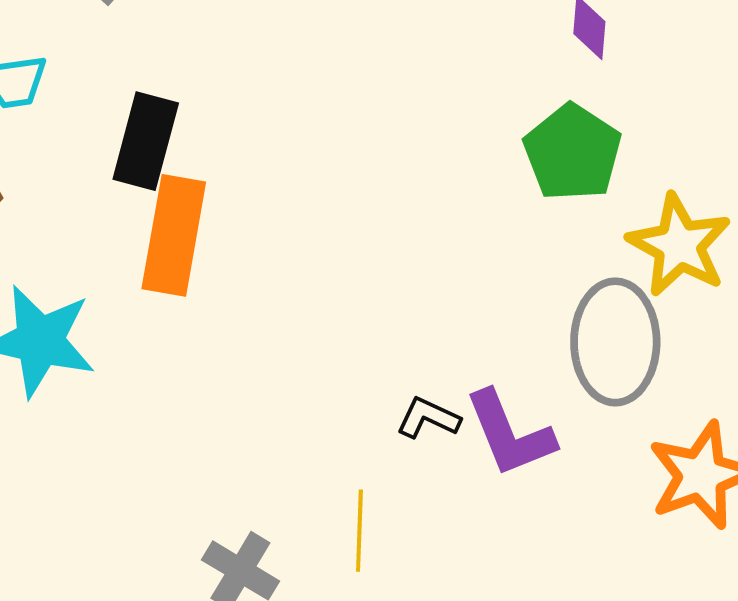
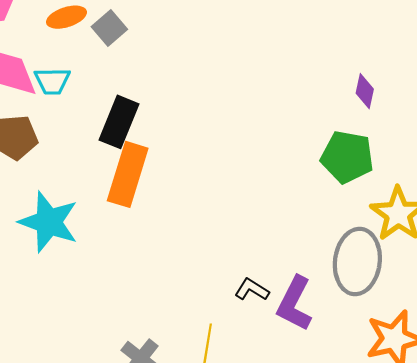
green pentagon: (573, 153) -> (347, 157), turned -30
purple L-shape: (510, 434) -> (295, 304), turned 42

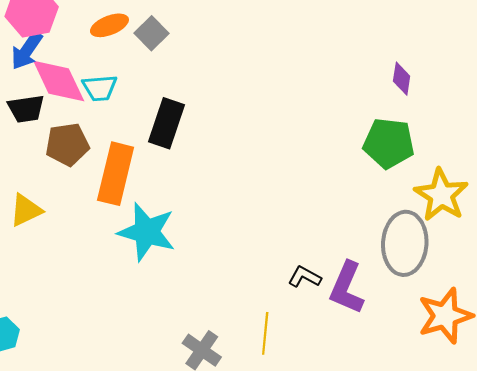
orange rectangle: (128, 174) -> (116, 174), moved
cyan star: (49, 222) -> (147, 232), moved

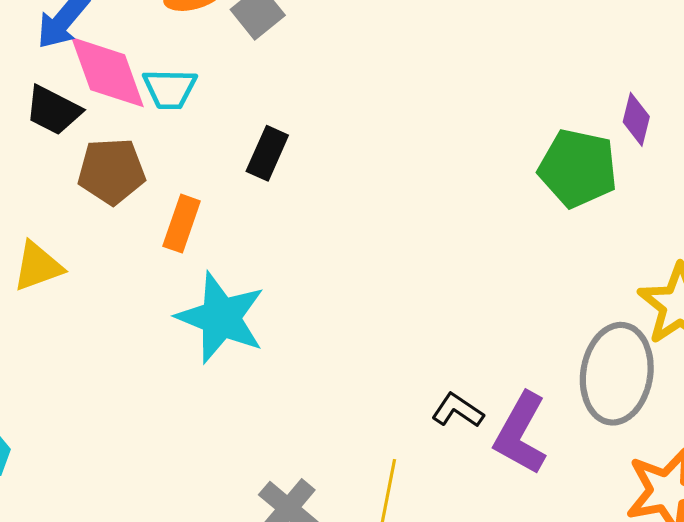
black trapezoid: (26, 109) -> (53, 110), turned 30
black rectangle: (166, 123) -> (267, 153), size x0.7
green pentagon: (389, 143) -> (578, 168), moved
orange rectangle: (116, 174) -> (182, 224), size x0.6

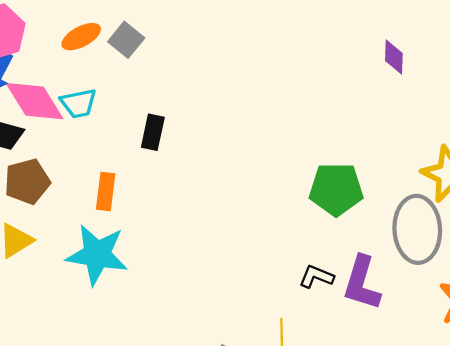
green pentagon: (578, 168) -> (336, 189), moved
brown pentagon: (111, 171) -> (27, 181), moved
cyan star: (221, 318) -> (97, 255), moved

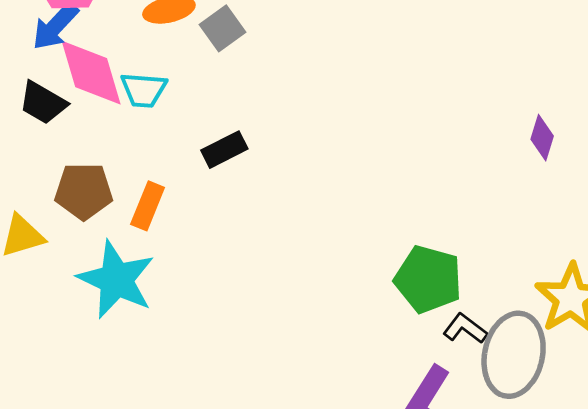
black rectangle: (153, 132) -> (224, 150), turned 36
brown pentagon: (27, 181) -> (84, 191), moved
black L-shape: (316, 277) -> (465, 329), moved

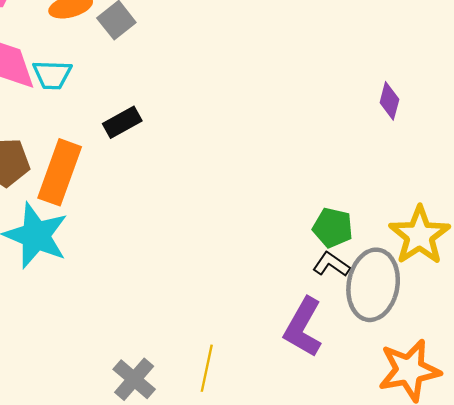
orange rectangle: (148, 206) -> (60, 172), size x1.6
green pentagon: (428, 279) -> (333, 228), moved, size x0.7

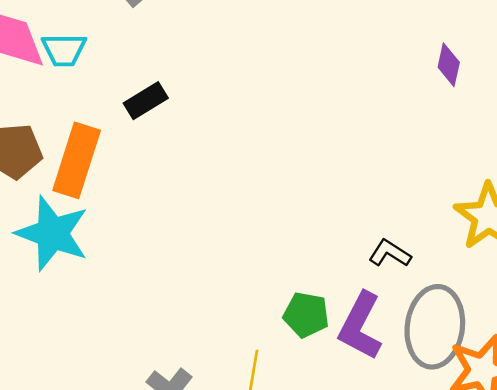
green pentagon: (333, 228) -> (306, 315), moved
gray ellipse: (373, 285) -> (435, 327), moved

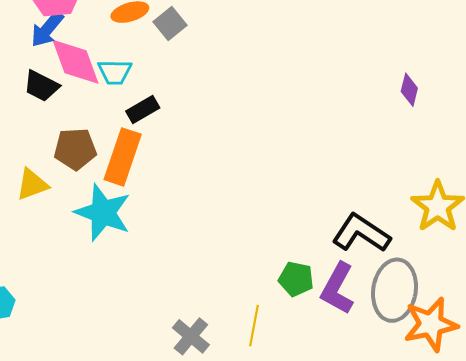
black rectangle: (146, 101) -> (143, 109), moved
black L-shape: (390, 253) -> (361, 233), size x1.8

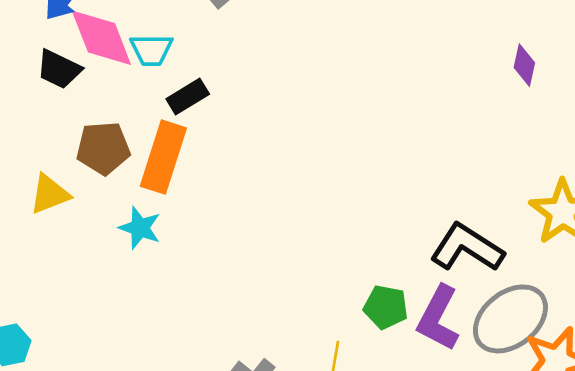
cyan star: (103, 213) -> (140, 228), size x0.6
gray ellipse: (394, 290) -> (510, 319), turned 44

